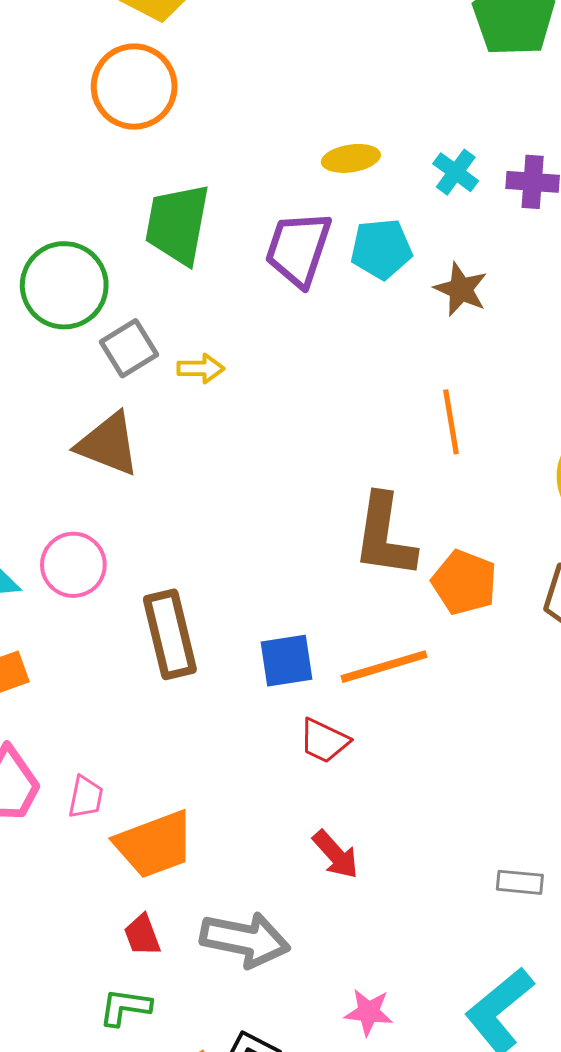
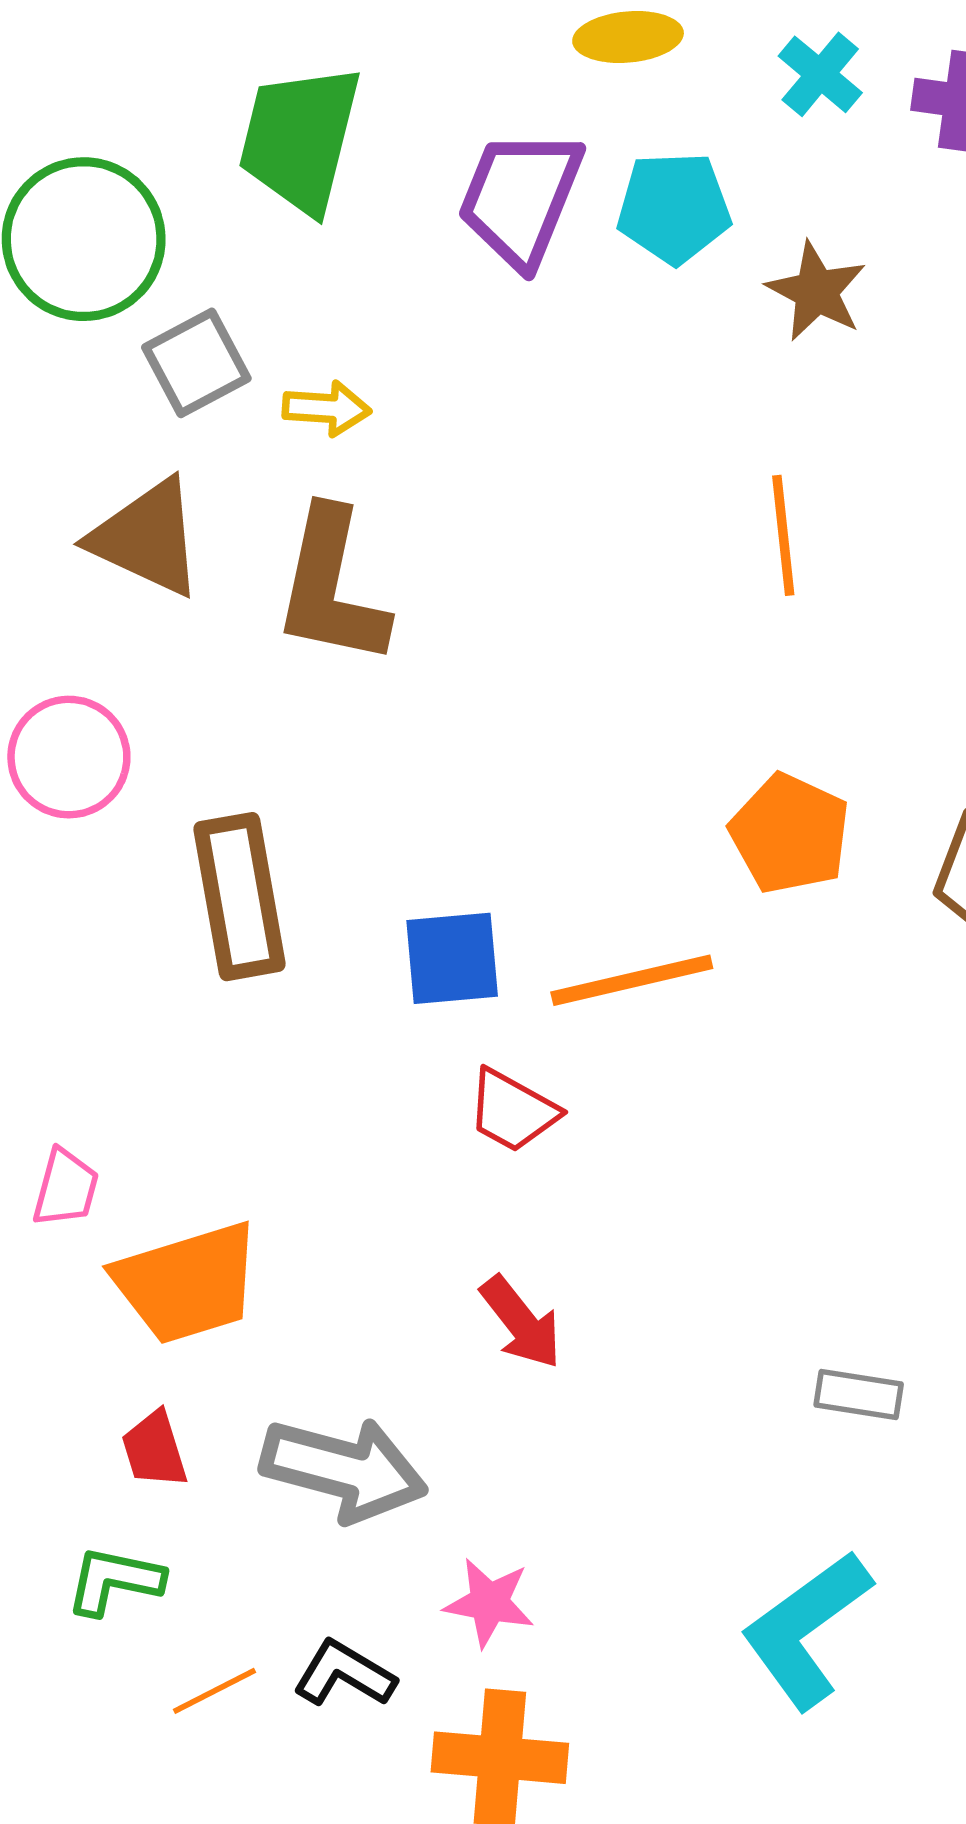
brown L-shape: (385, 536) -> (331, 587), moved
pink star: (369, 1012) -> (489, 1603), moved

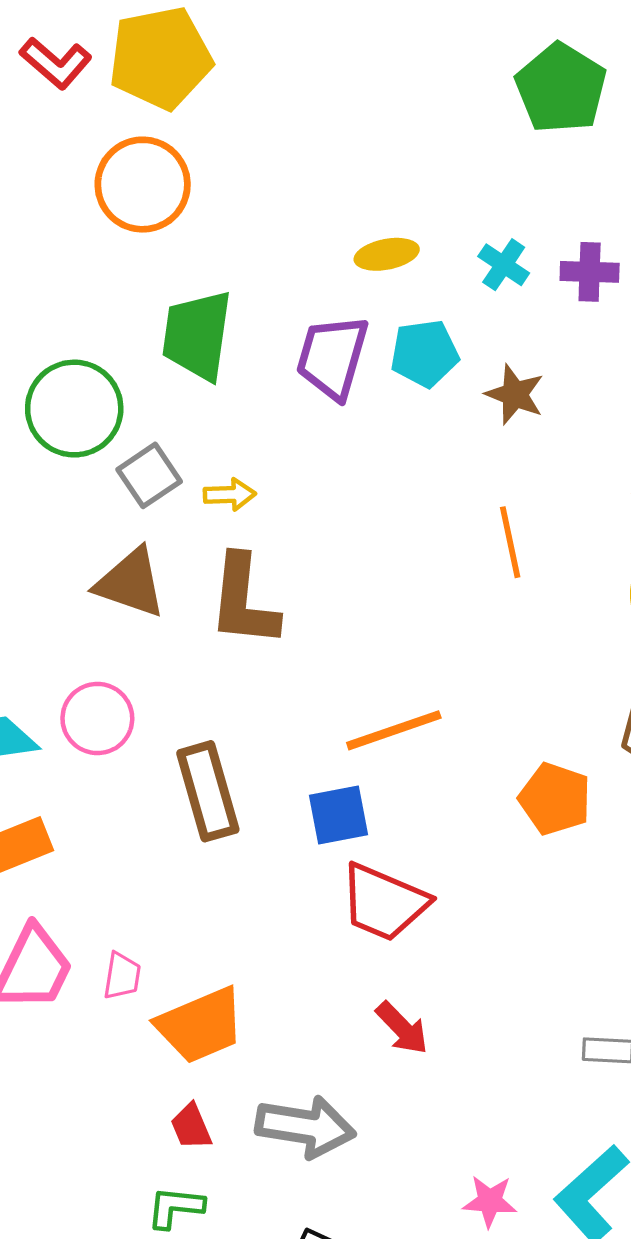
orange pentagon: (790, 834) -> (555, 799), moved
orange line: (632, 980) -> (394, 730), moved
red trapezoid: (513, 1111) -> (384, 902), size x1.6
pink star: (489, 1603) -> (490, 1201), moved

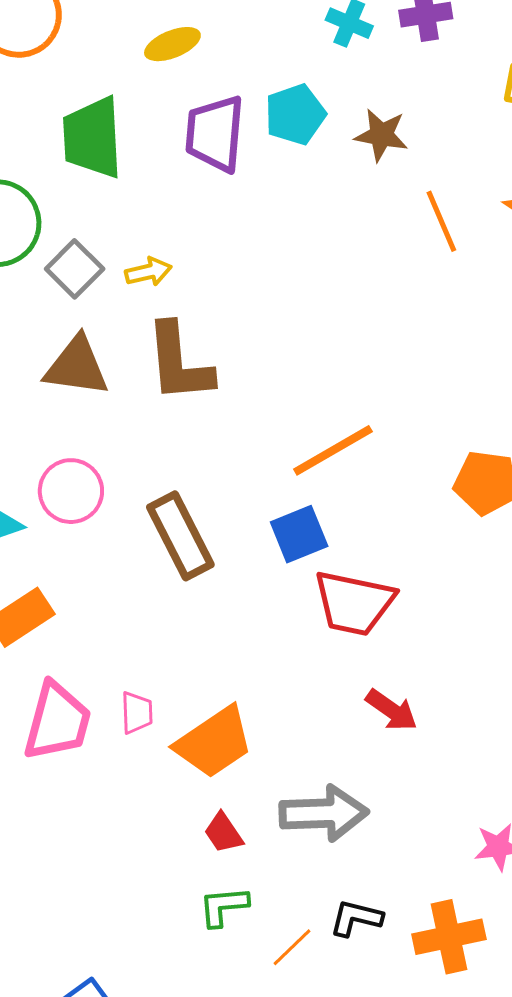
yellow ellipse: (387, 254) -> (172, 44), moved
orange line: (510, 542) -> (441, 221), moved

